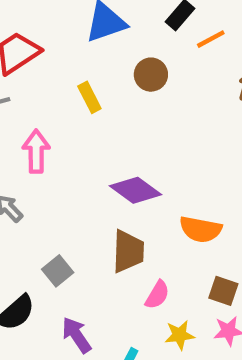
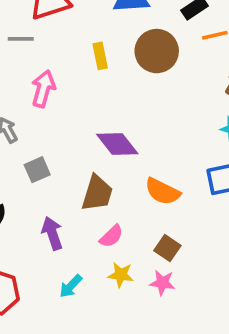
brown circle: (151, 75) -> (157, 51), size x1.5
gray square: (58, 271) -> (37, 170), moved
purple arrow: (77, 335) -> (52, 233), moved

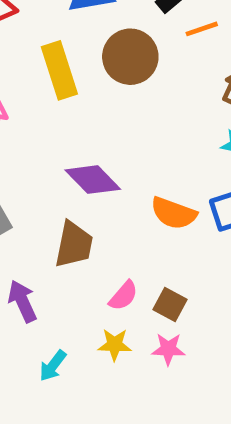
yellow rectangle: (100, 56) -> (59, 70), size x1.6
orange semicircle: (162, 191) -> (174, 213), moved
pink semicircle: (111, 236) -> (123, 296), moved

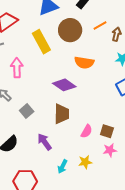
orange line: (202, 29) -> (100, 26), moved
orange semicircle: (174, 213) -> (84, 63), moved
yellow star: (115, 345) -> (85, 162), moved

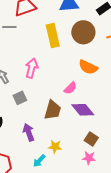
pink arrow: (17, 68) -> (32, 68), moved
purple diamond: (64, 85) -> (83, 110), moved
pink semicircle: (87, 131) -> (70, 88), moved
yellow star: (85, 162) -> (55, 147), moved

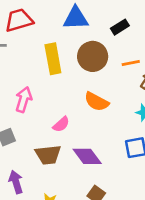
pink semicircle: (70, 88) -> (61, 124), moved
brown trapezoid: (53, 110) -> (48, 155), turned 65

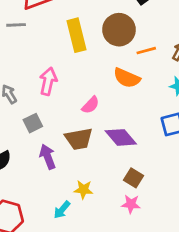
orange line: (131, 63) -> (146, 51), moved
purple arrow: (16, 182) -> (48, 157), moved

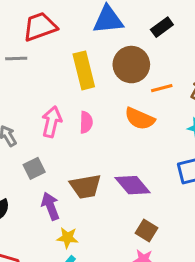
pink semicircle: (91, 105) -> (86, 122), moved, turned -42
yellow star: (83, 190) -> (67, 238), moved

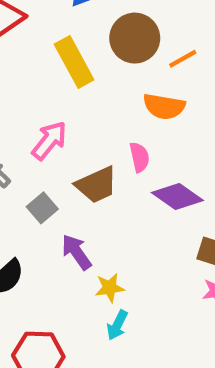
pink arrow: (52, 122) -> (49, 141), turned 40
pink semicircle: (86, 122) -> (139, 157), moved
brown trapezoid: (85, 186) -> (97, 185), moved

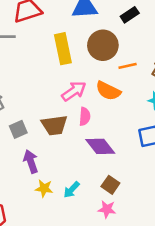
pink arrow: (49, 141) -> (74, 91), moved
cyan arrow: (117, 325) -> (72, 190), moved

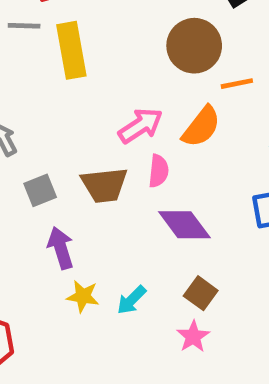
yellow rectangle: (63, 49) -> (71, 50), moved
orange semicircle: (108, 91) -> (201, 127), turned -80
pink star: (107, 209) -> (193, 336), turned 30

